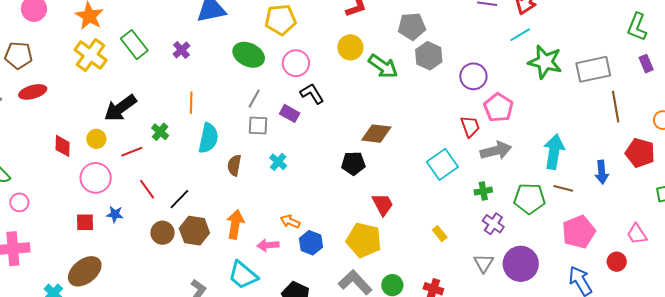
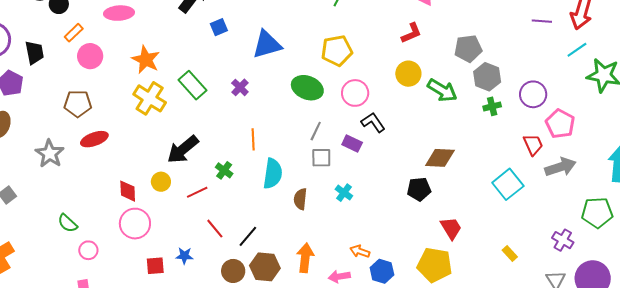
pink circle: (96, 178) -> (135, 224), moved
green cross: (483, 191) -> (492, 106), moved

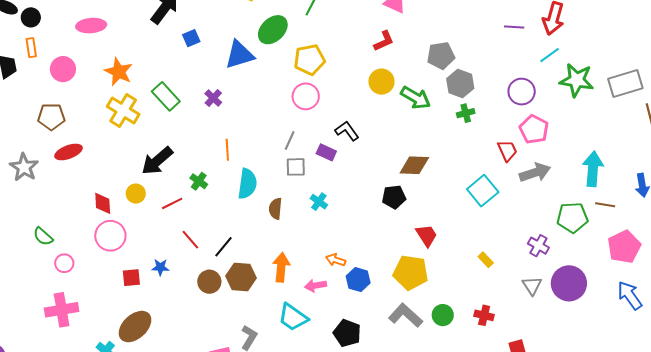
orange rectangle: (74, 33) -> (31, 48), moved, turned -54
green ellipse: (307, 88) -> (273, 30), moved, turned -64
pink circle: (355, 93) -> (306, 96), moved
purple circle: (533, 94) -> (522, 92), moved

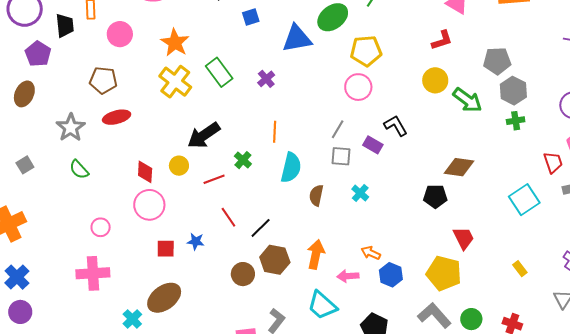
green semicircle: (43, 236) -> (79, 169), moved
brown circle: (209, 282) -> (243, 274), moved

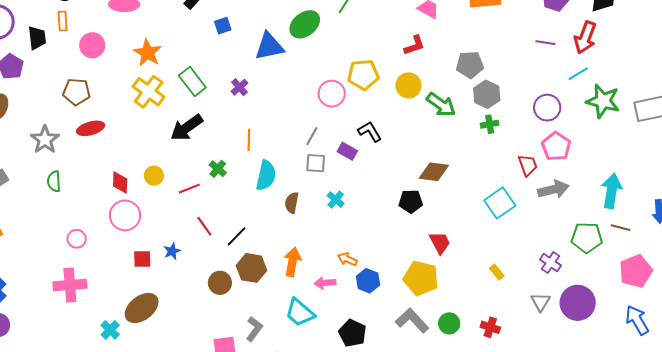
yellow pentagon: (366, 51) -> (363, 75), moved
black arrow: (204, 135) -> (187, 128), moved
green semicircle: (79, 169) -> (54, 181), turned 40
blue star: (196, 241) -> (172, 251), turned -30

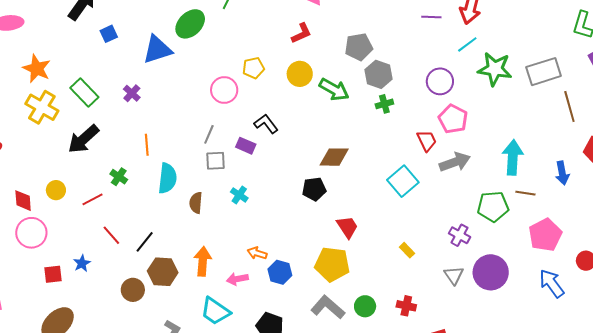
yellow pentagon: (363, 75) -> (254, 68), size x0.7

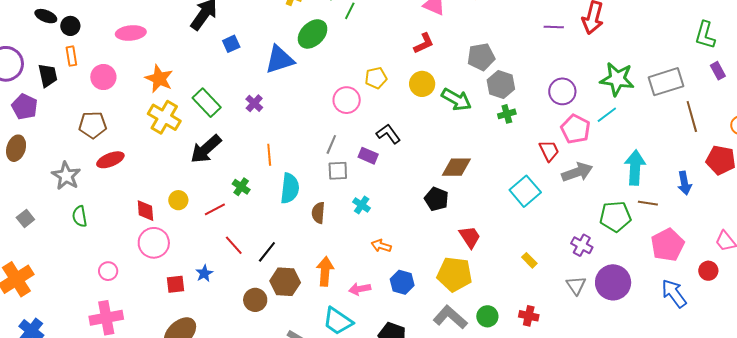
cyan line: (467, 44) -> (607, 115), moved
black pentagon: (314, 189) -> (436, 199), turned 30
orange arrow: (257, 253) -> (381, 246), moved

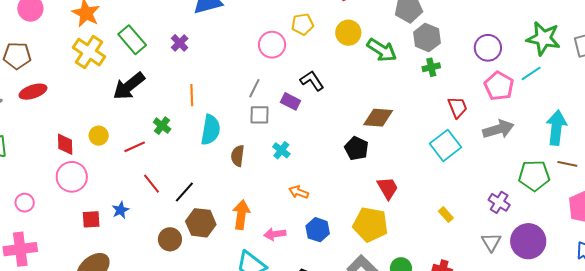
red trapezoid: (549, 151) -> (457, 107), moved

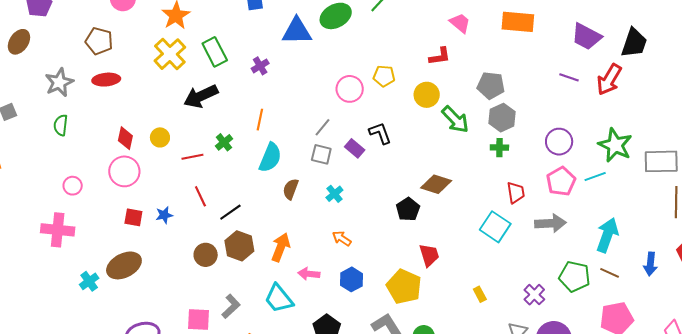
cyan square: (445, 145) -> (495, 227), turned -32

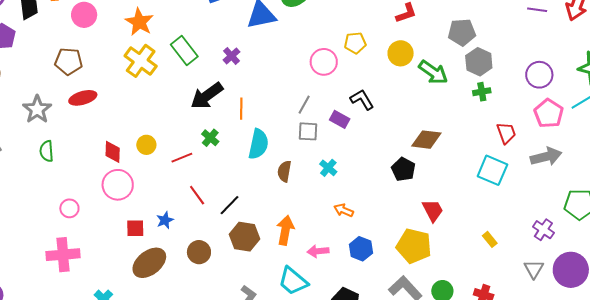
black arrow: (201, 96) -> (207, 96), moved
brown circle: (206, 255) -> (199, 252), moved
brown ellipse: (124, 265) -> (149, 263), moved

